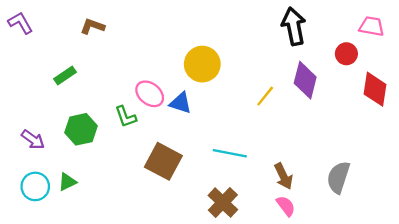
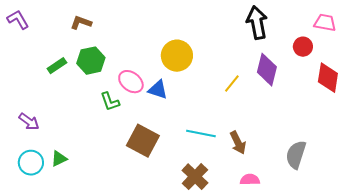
green hexagon: (81, 129) -> (91, 61), moved
brown arrow: (283, 176) -> (238, 143), moved
pink semicircle: (286, 206) -> (250, 180), turned -54

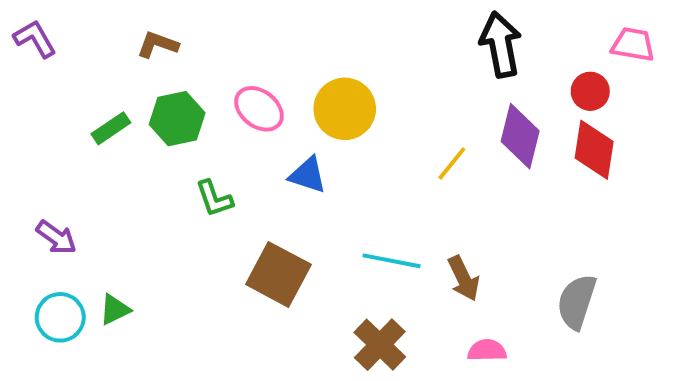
red diamond: (328, 78) -> (594, 150), moved
pink ellipse: (131, 82) -> (259, 109), moved

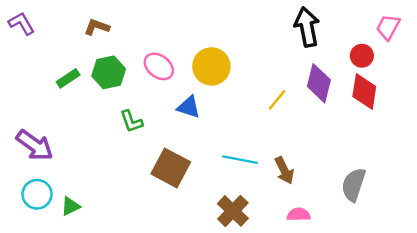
pink trapezoid: (633, 45) -> (388, 27), turned -72
purple arrow: (56, 237) -> (35, 145), size x1.5
green triangle: (115, 310) -> (70, 206), moved

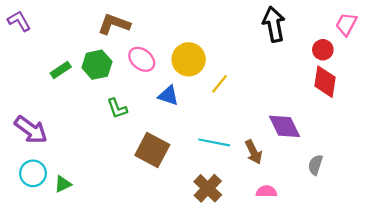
brown L-shape: (97, 27) -> (114, 24), moved, size x1.4
purple diamond: (319, 83) -> (284, 126), moved, turned -40
yellow line: (277, 100) -> (219, 84), moved
gray semicircle: (354, 185) -> (315, 165), size x0.7

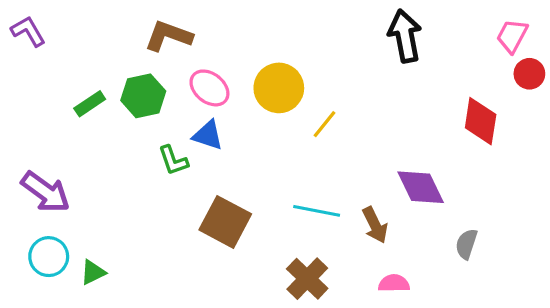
red circle: (323, 50) -> (529, 74), moved
blue triangle: (168, 96) -> (208, 135), moved

